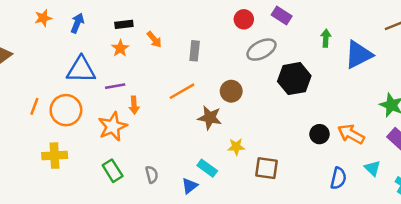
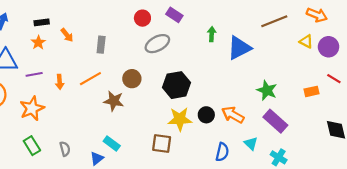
black hexagon: (294, 79) -> (177, 85), moved
orange arrow: (134, 105) -> (60, 82), moved
yellow star: (236, 147) -> (180, 119), moved, size x1.6

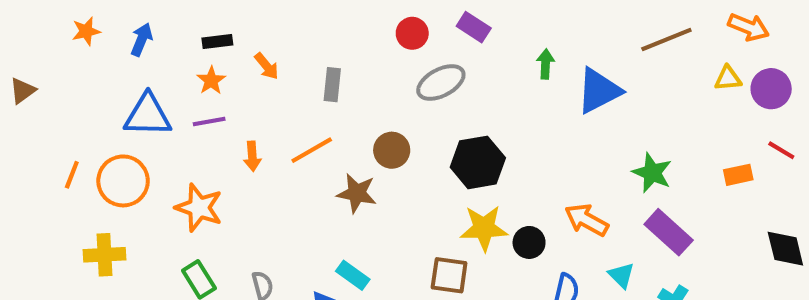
yellow triangle: (306, 41) -> (728, 78), turned -32
purple line: (34, 74) -> (209, 121), moved
orange star: (32, 108) -> (199, 208), turned -30
black circle: (206, 115) -> (529, 242), moved

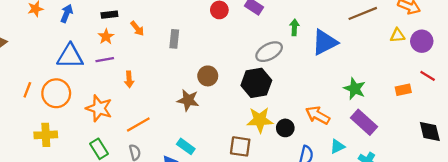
gray ellipse: (441, 83) -> (269, 52), moved
orange line: (312, 150) -> (138, 124), moved
cyan triangle: (621, 275) -> (337, 146), turned 49

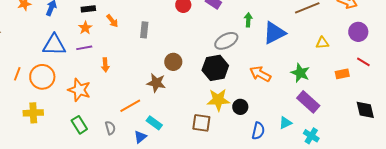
yellow triangle: (397, 35) -> (322, 43), moved
orange arrow: (318, 115) -> (260, 74), moved
orange line: (138, 124) -> (130, 106), moved

